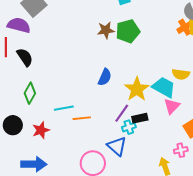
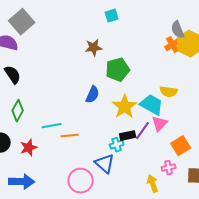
green pentagon: (128, 31) -> (118, 70), moved
purple line: (122, 113) -> (143, 131), moved

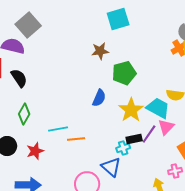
cyan square: (112, 16) -> (118, 19), size x1.6

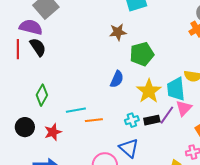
black semicircle: (19, 78) -> (38, 47), moved
cyan trapezoid: (158, 108) -> (176, 89), turned -125
cyan cross: (123, 148) -> (132, 120), moved

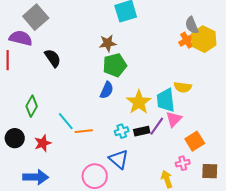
black semicircle: (38, 47) -> (53, 58), moved
green pentagon: (142, 54) -> (115, 65), moved
cyan line: (76, 110) -> (66, 121), turned 60

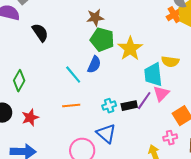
green pentagon: (115, 65) -> (102, 40), turned 30
yellow star: (139, 102) -> (130, 49), moved
cyan line: (66, 121) -> (73, 75), moved

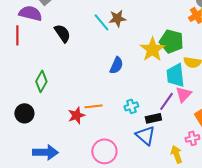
green pentagon: (102, 40) -> (171, 41), moved
cyan line: (73, 75) -> (101, 22), moved
black rectangle: (129, 106) -> (153, 118), moved
red star: (30, 118) -> (76, 115), moved
blue triangle: (106, 134) -> (145, 135), moved

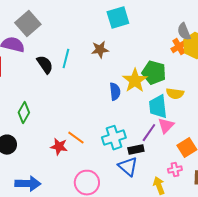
cyan line: (101, 22) -> (66, 59), moved, turned 54
blue semicircle: (116, 65) -> (115, 92), moved, turned -30
orange line: (93, 106) -> (76, 138), turned 42
cyan cross: (131, 106) -> (114, 138), size x1.6
red star: (76, 115) -> (59, 147), turned 30

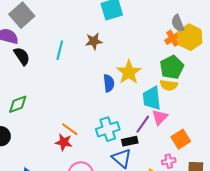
black semicircle: (45, 65) -> (22, 56), moved
green pentagon: (154, 73) -> (172, 67), moved, turned 30
green diamond: (24, 113) -> (18, 104), turned 40
red star: (59, 147) -> (64, 142), moved

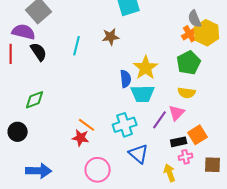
yellow semicircle: (169, 85) -> (187, 93), moved
cyan trapezoid: (152, 98) -> (143, 94), moved, turned -85
black rectangle: (130, 141) -> (179, 142), moved

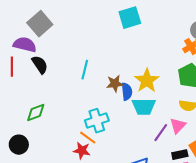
brown star: (111, 37) -> (115, 84), moved
cyan line: (77, 46) -> (85, 70), moved
cyan cross: (125, 125) -> (97, 121), moved

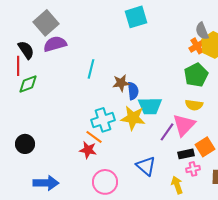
purple semicircle: (25, 45) -> (55, 44), moved, turned -30
black semicircle: (40, 65) -> (26, 50), moved
yellow star: (147, 81) -> (133, 118), moved, turned -30
green diamond: (36, 113) -> (28, 84), moved
pink triangle: (178, 126) -> (184, 125), size x1.4

